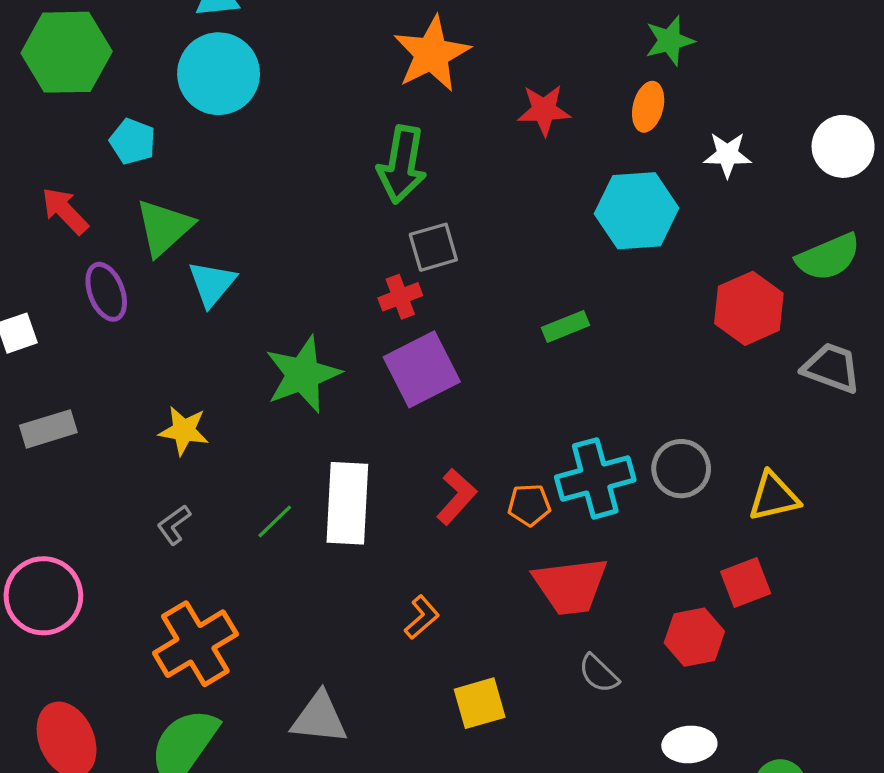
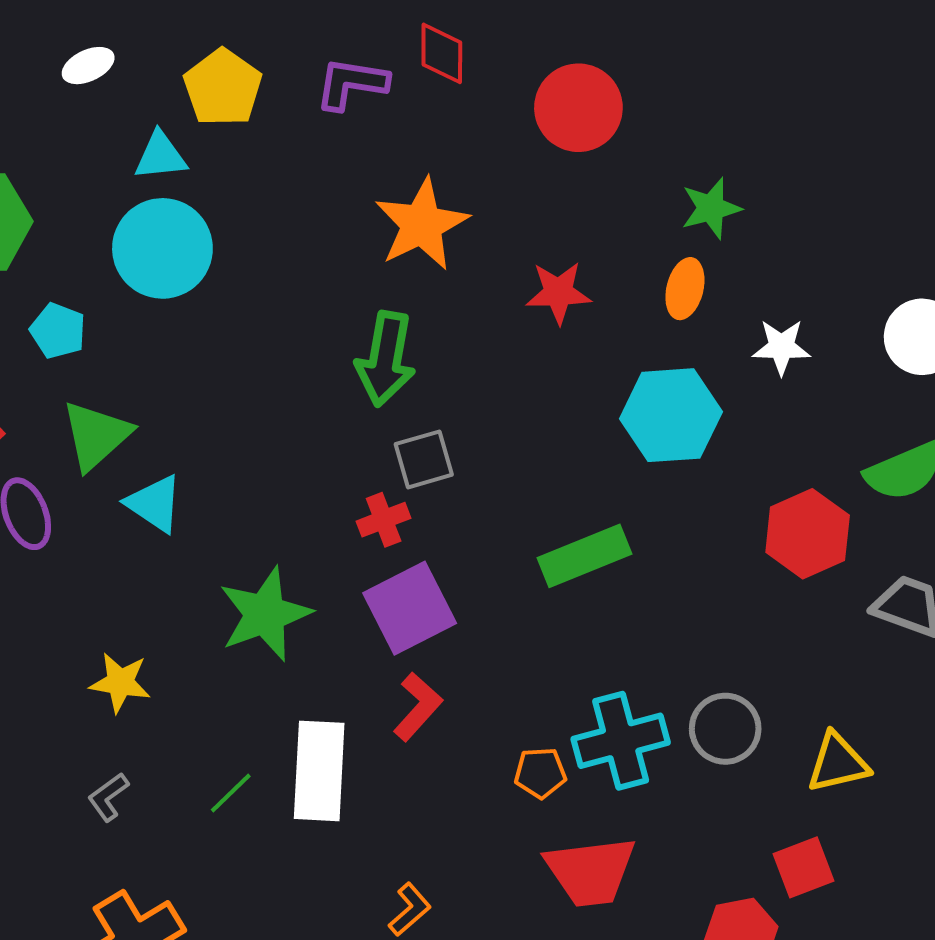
cyan triangle: (212, 284) -> (154, 504), turned -36
green rectangle: (566, 326) -> (584, 556), size x1.6
red L-shape: (456, 497) -> (418, 707), moved

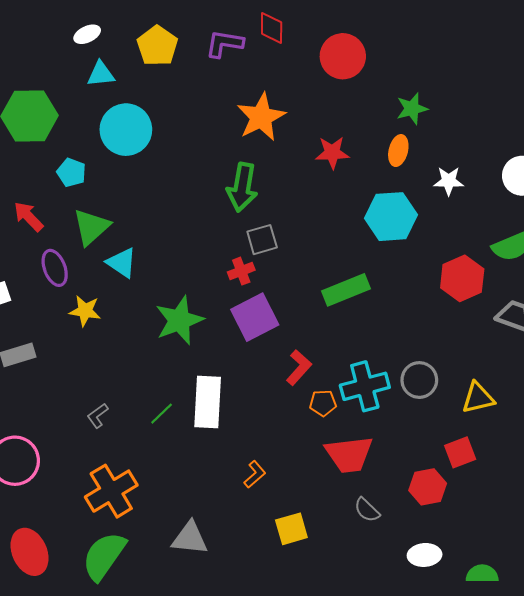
cyan triangle: (160, 156) -> (101, 74), moved
yellow star: (120, 682) -> (85, 311), moved
red L-shape: (418, 707) -> (299, 367), moved

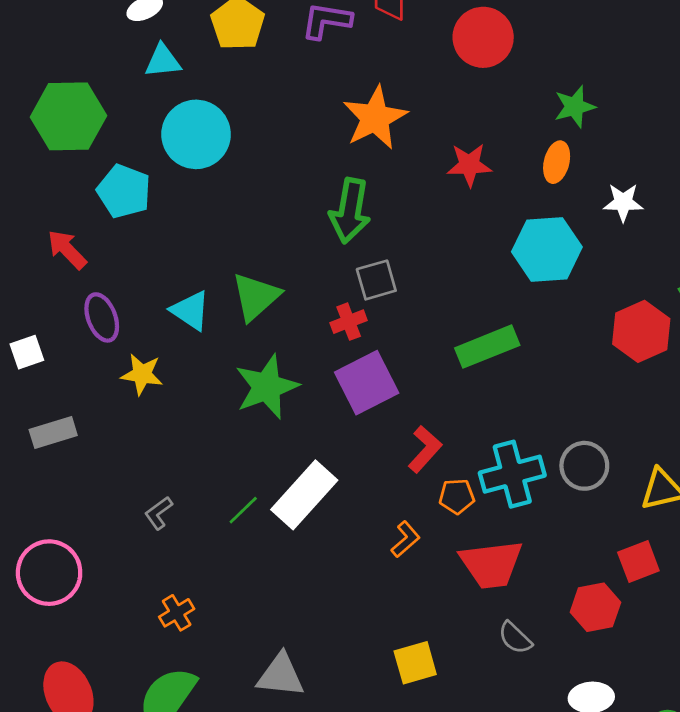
cyan pentagon: (71, 173) -> (124, 191), size x1.4
green triangle: (91, 227) -> (256, 297), moved
white rectangle: (208, 402) -> (304, 495), turned 39
orange L-shape: (255, 474) -> (405, 539), moved
orange cross: (111, 491) -> (177, 613), size x0.5

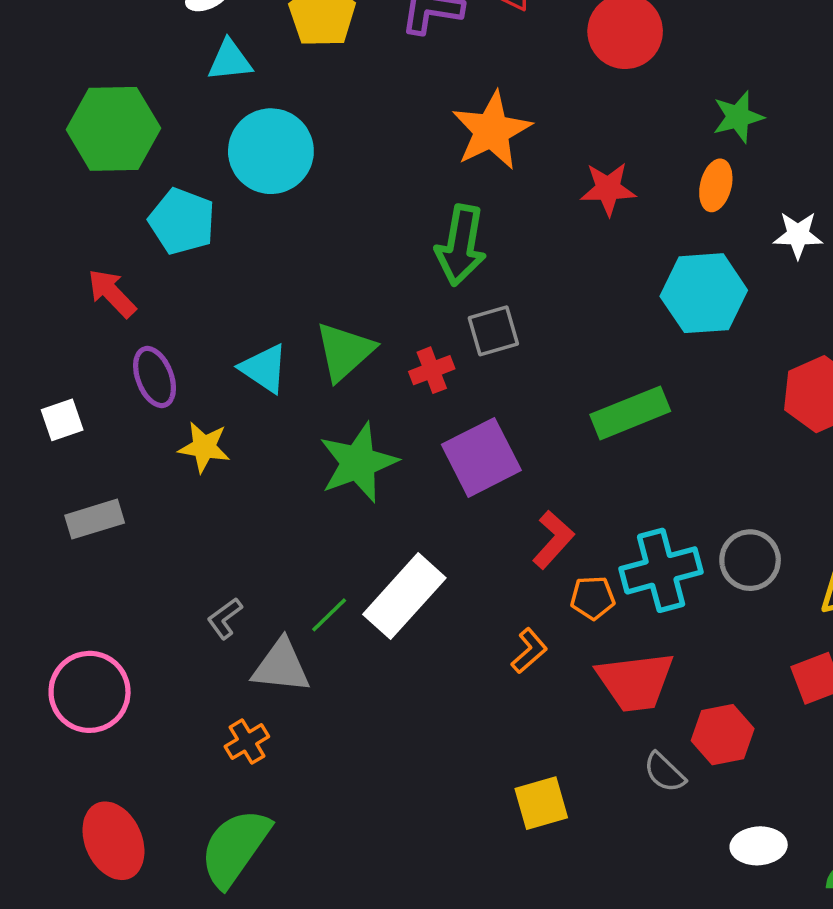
red cross: (349, 322) -> (432, 370), moved
red hexagon: (595, 607) -> (723, 735), moved
gray triangle: (281, 675) -> (281, 666), moved

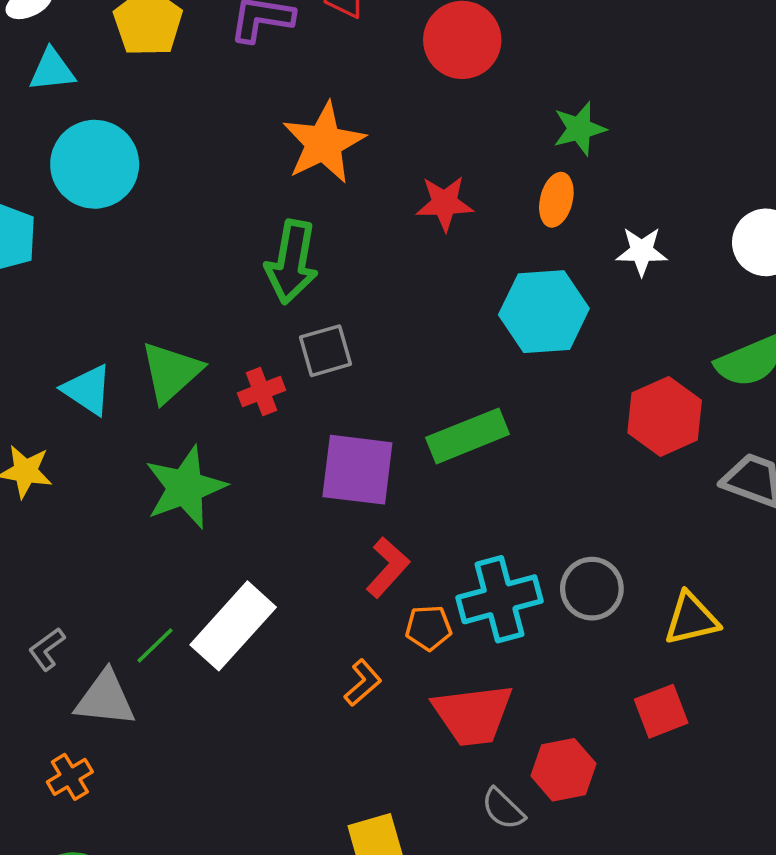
purple square: (481, 457) -> (357, 470), moved, turned 34

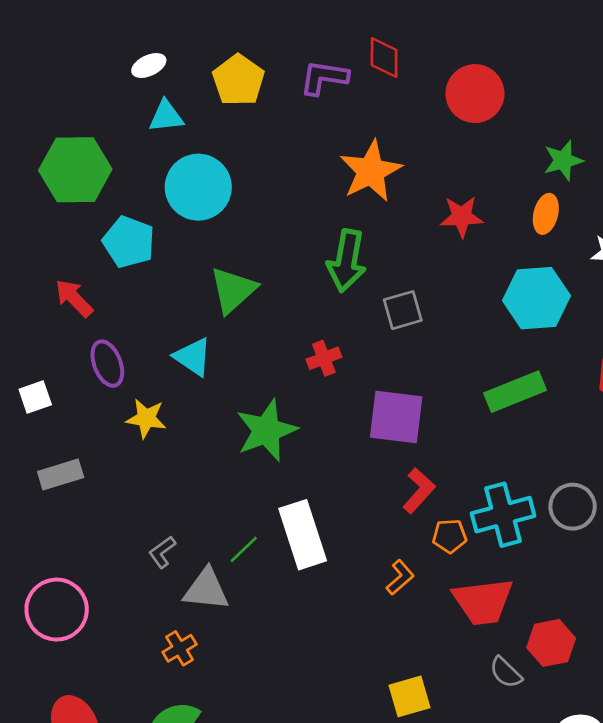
gray square: (326, 351) -> (403, 310), moved
green triangle: (171, 372) -> (233, 290), moved
green rectangle: (468, 436) -> (515, 392), moved
white rectangle: (233, 626) -> (303, 535), turned -60

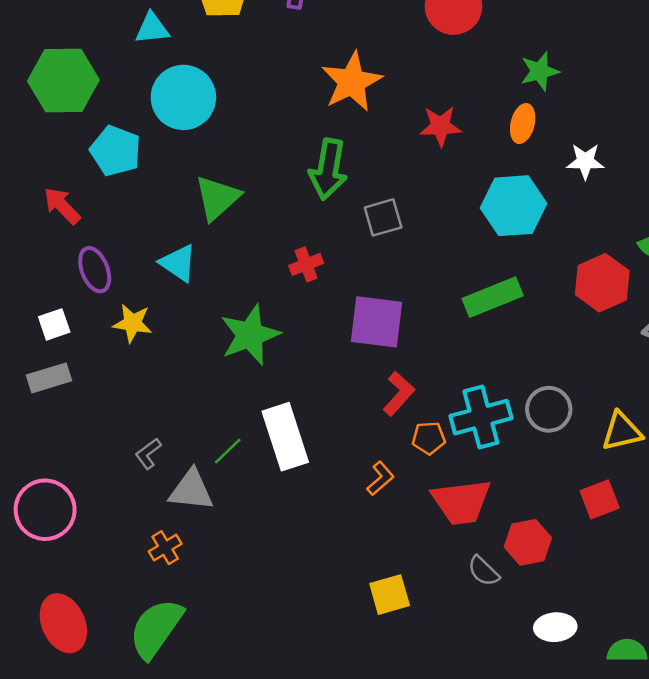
white square: (35, 397) -> (54, 324), moved

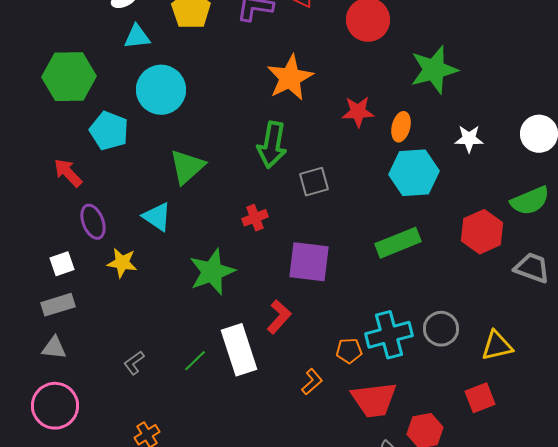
green star: (540, 71) -> (434, 70), size x1.6
orange ellipse: (523, 124) -> (401, 127), moved
red L-shape: (399, 394) -> (279, 317), moved
gray triangle: (191, 490) -> (54, 348), moved, size x0.7

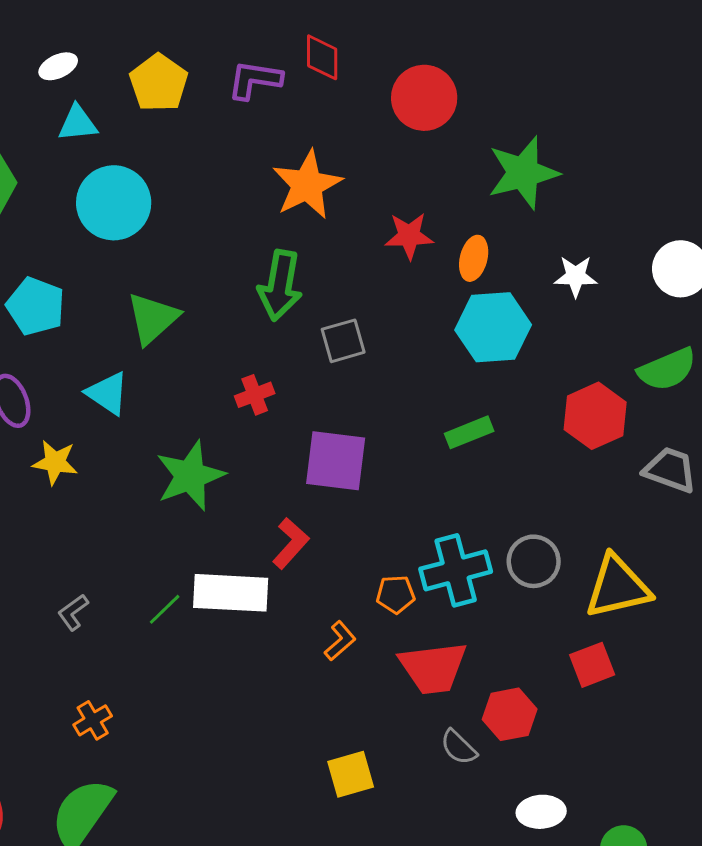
cyan pentagon: (109, 131) -> (36, 306), moved
green rectangle: (398, 243) -> (469, 432), size x0.7
yellow triangle: (497, 346) -> (618, 587), size x1.4
white rectangle: (239, 350) -> (231, 593), turned -69

